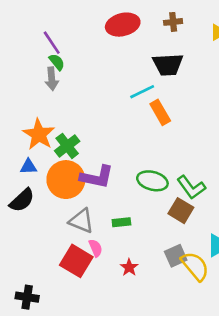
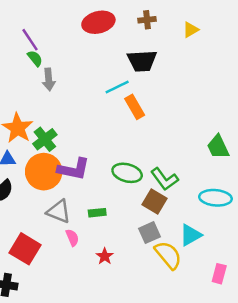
gray arrow: (52, 79) -> (49, 80), moved
gray square: (176, 256) -> (149, 233), moved
red square: (76, 261) -> (25, 249), moved

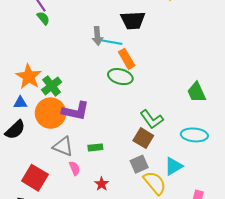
gray arrow: (49, 80) -> (97, 36), moved
cyan line: (117, 87) -> (112, 42), turned 36
green ellipse: (127, 173) -> (120, 77), moved

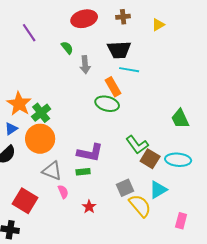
green semicircle: (43, 18) -> (67, 48), moved
cyan line: (112, 42) -> (129, 70), moved
blue triangle: (20, 103) -> (11, 129), turned -32
purple L-shape: (76, 111) -> (90, 153), moved
brown square: (143, 138) -> (150, 159), moved

